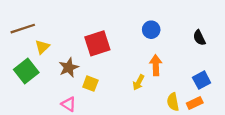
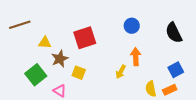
black semicircle: (199, 38) -> (174, 33), size x1.5
yellow triangle: (42, 47) -> (45, 43), moved, turned 48
green square: (26, 71) -> (36, 75), moved

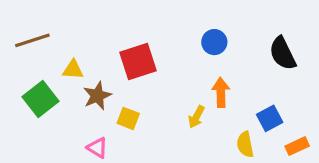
blue square: (176, 70) -> (270, 118), moved
green square: (36, 75) -> (40, 99), moved
orange rectangle: (170, 90) -> (297, 146), moved

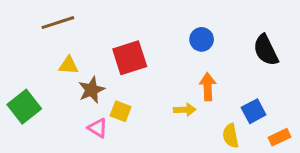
brown line: (32, 40) -> (58, 23), moved
green square: (40, 99) -> (24, 107), moved
yellow arrow: (196, 117) -> (185, 110), turned -120
pink triangle: (97, 148) -> (98, 128), moved

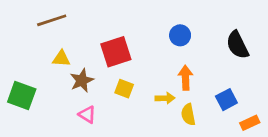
green square: (24, 107) -> (22, 95), turned -32
yellow square: (121, 111) -> (124, 89), moved
yellow semicircle: (231, 136) -> (188, 115), moved

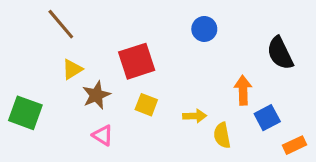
brown line: (52, 20) -> (61, 24), turned 68
blue circle: (180, 35) -> (204, 29), moved
yellow triangle: (61, 59) -> (72, 69), turned -36
orange arrow: (186, 78) -> (243, 90), moved

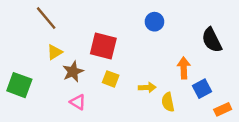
red square: (137, 61) -> (103, 46), turned 32

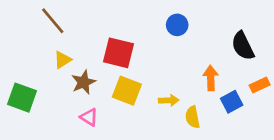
yellow square: (111, 79) -> (127, 91), size x1.5
orange rectangle: (223, 109) -> (260, 85), moved

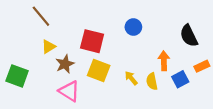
blue circle: (177, 25) -> (133, 27), moved
yellow arrow: (169, 100) -> (131, 78), turned -128
pink triangle: (89, 117) -> (69, 91), size x1.5
yellow semicircle: (193, 117) -> (152, 81), moved

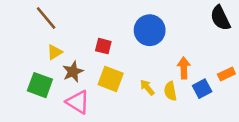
blue circle: (133, 27) -> (150, 30), size x1.6
black semicircle: (189, 36) -> (220, 18), moved
red square: (92, 41) -> (103, 46), size x0.6
green square: (17, 76) -> (40, 85), moved

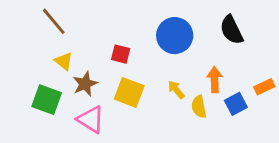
black semicircle: (220, 18) -> (232, 30), moved
yellow triangle: (55, 52) -> (64, 61), turned -49
yellow arrow: (147, 87) -> (176, 90), moved

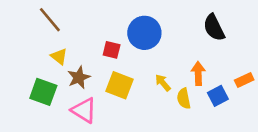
blue circle: (175, 36) -> (144, 33), moved

